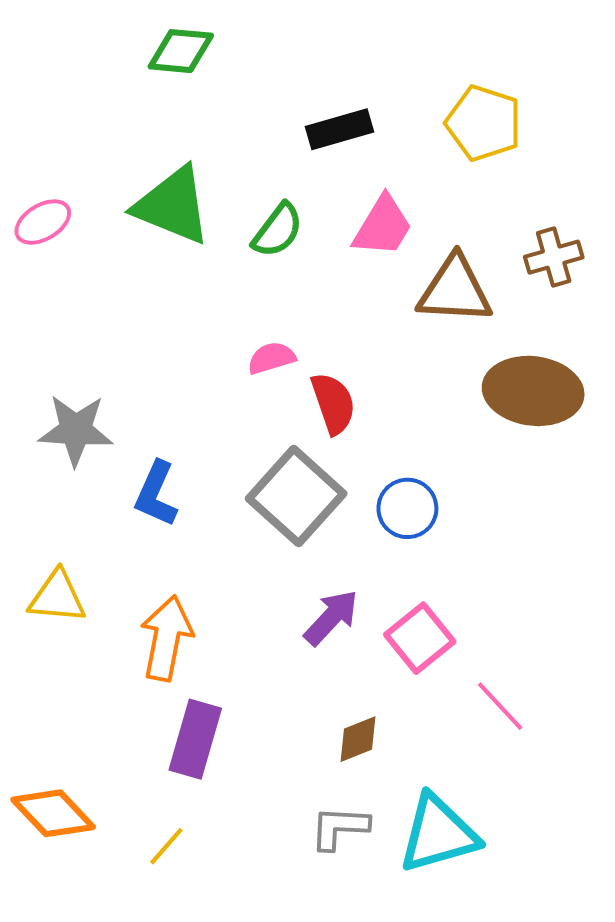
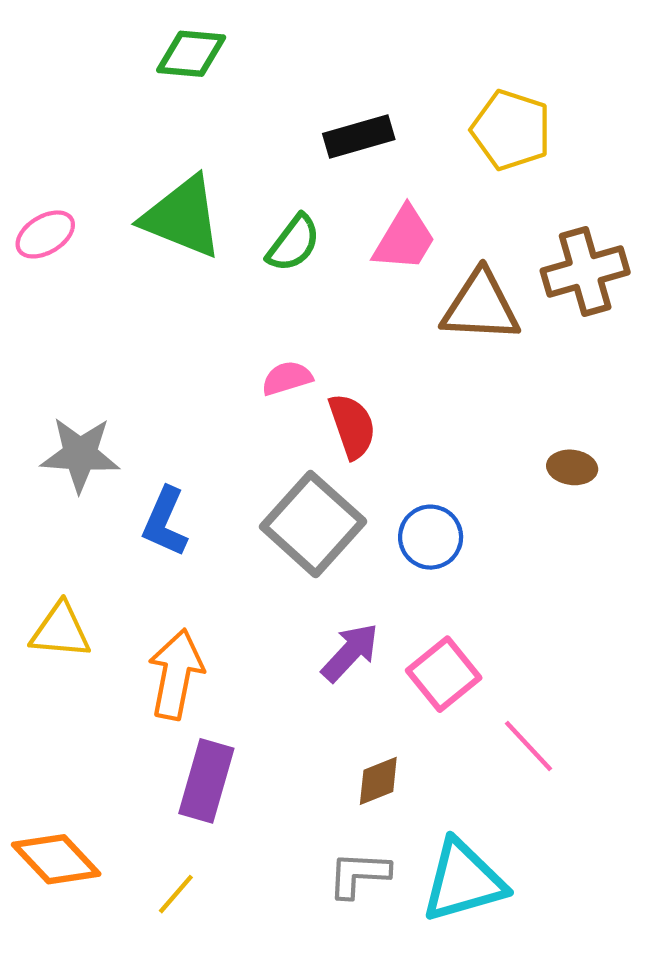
brown cross: (554, 257) -> (585, 271), size x1.4
brown ellipse: (533, 391) -> (572, 467), moved, size x0.5

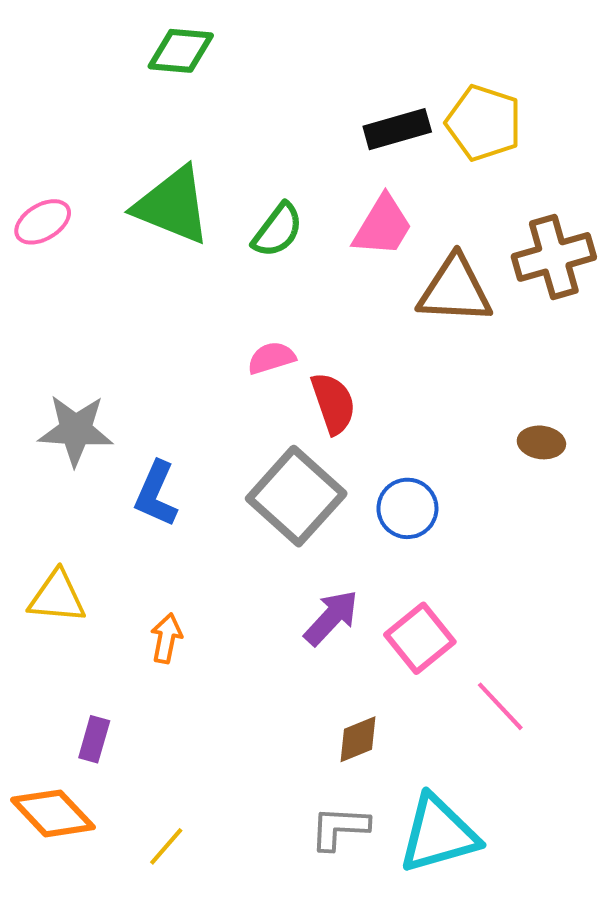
black rectangle: (359, 137) -> (397, 129), moved
orange arrow: (176, 674) -> (166, 638), size x0.6
purple rectangle: (206, 781) -> (94, 739), moved, size x0.6

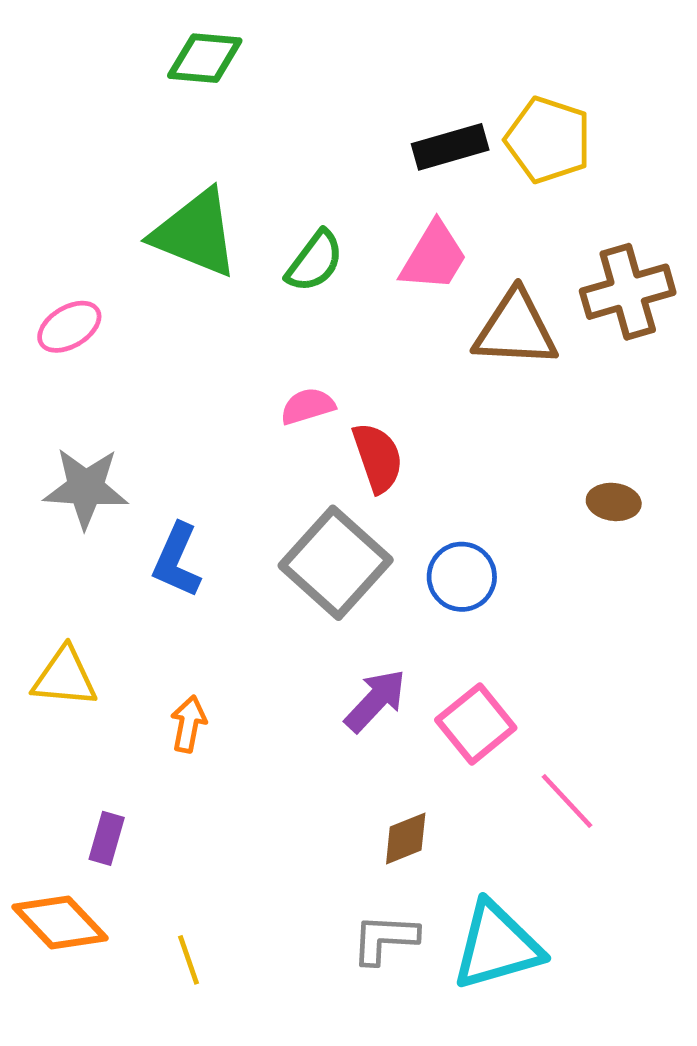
pink ellipse: (43, 222) -> (69, 327), moved
yellow line: (166, 846) -> (188, 960), turned -60

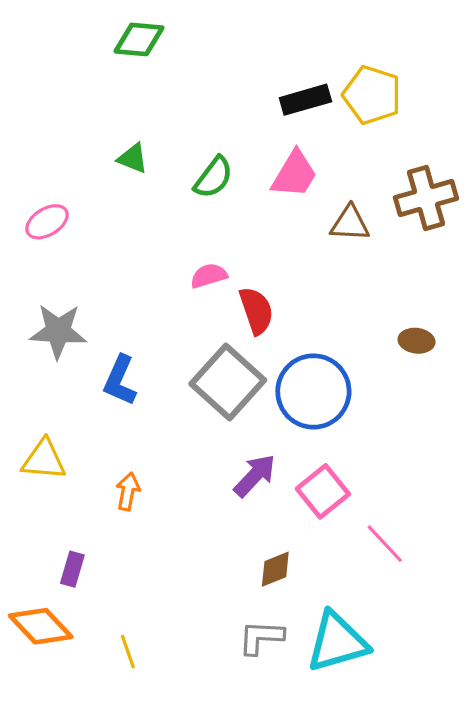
green triangle: (195, 233) -> (133, 158), size x0.5
brown triangle: (516, 329) -> (350, 223), size x0.7
blue circle: (462, 577) -> (313, 391), size x1.6

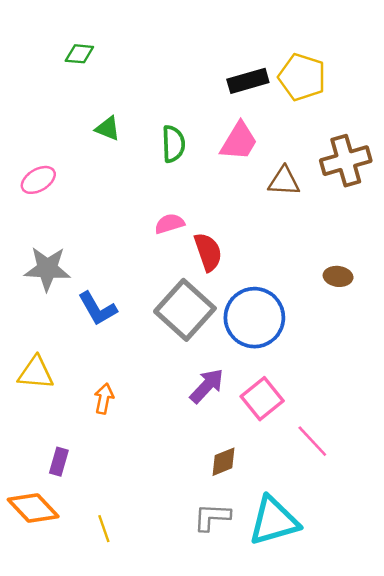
green diamond: (139, 39) -> (79, 54), moved, size x0.7
green semicircle: (214, 177) -> (173, 144), turned -39
blue L-shape: (120, 380) -> (97, 309), turned -54

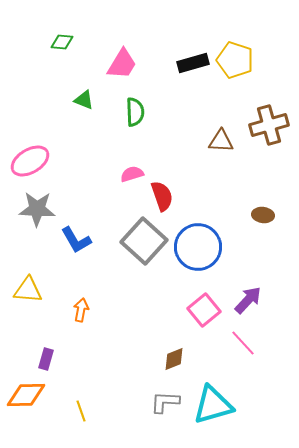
pink trapezoid: (239, 141) -> (122, 64), moved
pink ellipse: (38, 180) -> (30, 161), moved, size x1.4
purple arrow: (207, 386) -> (248, 300), moved
orange diamond: (33, 508) -> (26, 395), turned -48

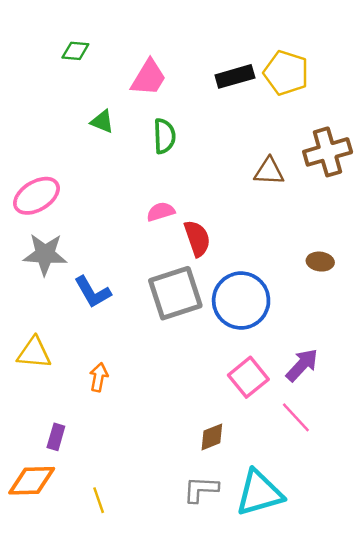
gray square: (144, 241) -> (175, 293), turned 30

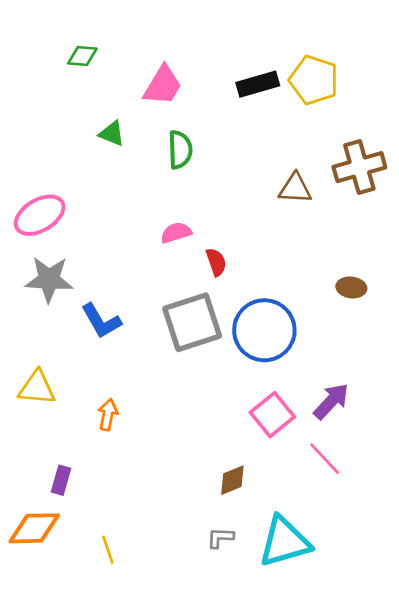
red semicircle: (197, 238) -> (216, 262), size x0.7
gray L-shape: (201, 489) -> (220, 538), size x0.7

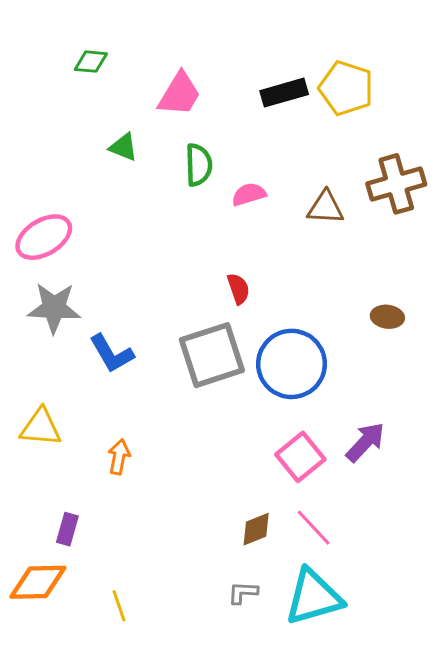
pink semicircle: (176, 233) -> (249, 194), moved
pink line: (325, 459) -> (314, 528), moved

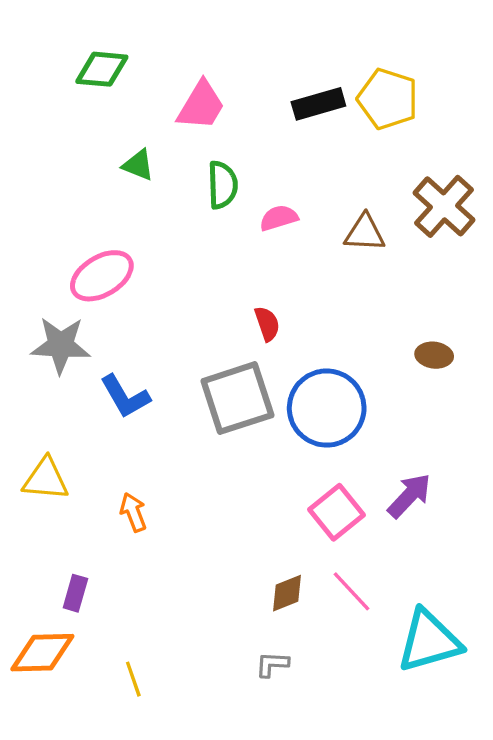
green diamond: (91, 62) -> (102, 69), size x1.4
brown cross: (396, 184) -> (444, 206), turned -32
pink ellipse: (44, 237) -> (102, 276), moved
orange arrow: (119, 457) -> (133, 512), turned -32
cyan triangle: (314, 597) -> (429, 641), moved

